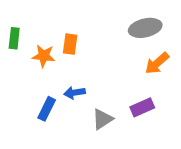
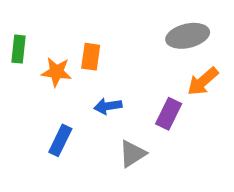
blue arrow: (75, 93) -> (108, 106), moved
purple rectangle: (142, 107) -> (169, 114), moved, turned -40

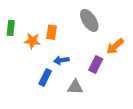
gray ellipse: (188, 36) -> (89, 20), moved, turned 70
blue rectangle: (60, 140) -> (45, 77), moved
gray triangle: (133, 154) -> (75, 87), turned 35

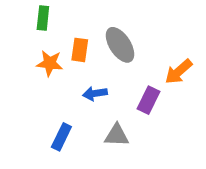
gray ellipse: (89, 20) -> (120, 45), moved
green rectangle: (11, 28) -> (43, 18), moved
blue rectangle: (45, 77) -> (61, 137), moved

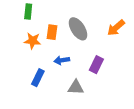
orange arrow: (179, 72) -> (116, 28), moved
blue rectangle: (61, 137) -> (38, 78), moved

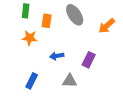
gray ellipse: (78, 29) -> (75, 15), moved
orange rectangle: (52, 32) -> (47, 21), moved
blue rectangle: (38, 78) -> (32, 81), moved

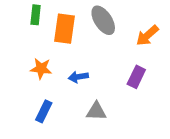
orange rectangle: (47, 21) -> (65, 29), size x1.5
orange star: (30, 38) -> (41, 69), moved
purple rectangle: (89, 60) -> (136, 77), moved

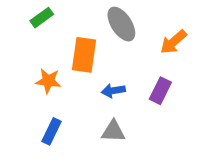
green rectangle: (36, 15) -> (42, 18), turned 48
orange rectangle: (65, 29) -> (84, 55), moved
blue arrow: (78, 77) -> (113, 91), moved

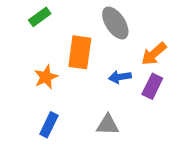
orange arrow: (173, 42) -> (154, 54), moved
orange star: (48, 81) -> (46, 77), turned -30
blue arrow: (113, 91) -> (120, 77), moved

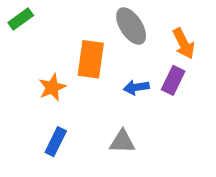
green rectangle: (40, 17) -> (21, 19), moved
orange arrow: (154, 54) -> (184, 44), moved, turned -76
purple rectangle: (152, 86) -> (173, 80), moved

